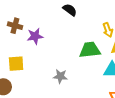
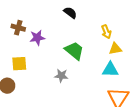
green trapezoid: (90, 50) -> (74, 51), moved, turned 45

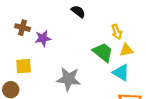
green trapezoid: (74, 51) -> (103, 52), moved
cyan triangle: (110, 70) -> (121, 73), turned 30
gray star: (61, 76) -> (69, 79), size x1.6

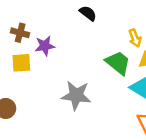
yellow square: (24, 66) -> (21, 63), moved

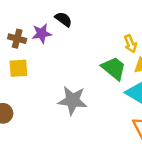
black semicircle: (88, 13) -> (63, 19), moved
purple star: (45, 46) -> (42, 33), moved

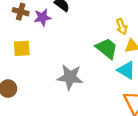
brown cross: (17, 39) -> (21, 12), moved

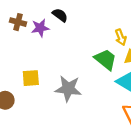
yellow square: (22, 48) -> (31, 78), moved

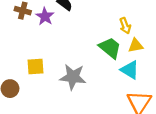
purple star: (40, 28) -> (45, 16), turned -30

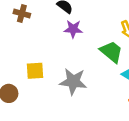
purple star: (45, 16) -> (73, 29), moved, turned -30

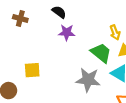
gray star: (73, 82) -> (88, 80), moved

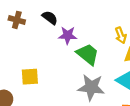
black semicircle: (59, 12) -> (50, 18), moved
green trapezoid: (101, 53) -> (88, 54), moved

